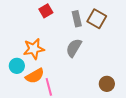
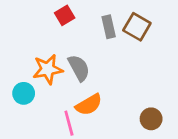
gray semicircle: (74, 48) -> (79, 68), moved, turned 120
orange semicircle: (35, 76) -> (89, 105), moved

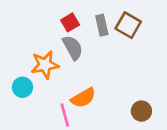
red square: (65, 15) -> (70, 22), moved
gray semicircle: (79, 68) -> (73, 48), moved

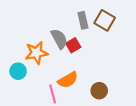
red square: (70, 22) -> (73, 45), moved
brown circle: (141, 111) -> (99, 91), moved

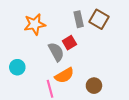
gray semicircle: (59, 39) -> (56, 52), moved
orange star: (36, 53) -> (35, 24), moved

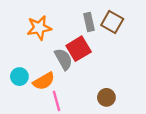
red square: (69, 43) -> (79, 49), size x1.5
orange semicircle: (64, 75) -> (44, 81), moved

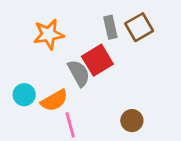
brown square: (112, 22) -> (139, 27), turned 30

